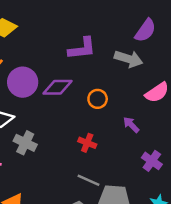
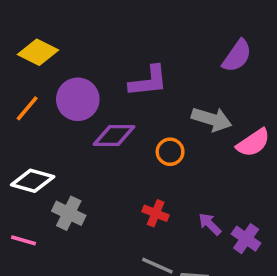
gray arrow: (129, 59) -> (212, 119), moved
purple circle: (23, 82) -> (78, 99), moved
purple arrow: (131, 125) -> (210, 224), moved

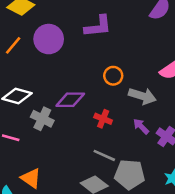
gray arrow: (212, 119) -> (142, 96), moved
purple diamond: (114, 135) -> (70, 100), moved

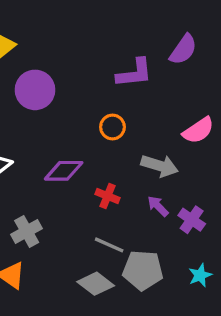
purple L-shape: (98, 26) -> (134, 73), moved
orange circle: (113, 76) -> (112, 127), moved
gray cross: (42, 119) -> (27, 231), moved, turned 35

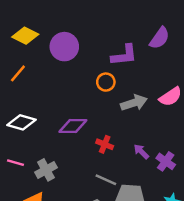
purple circle: (35, 90) -> (64, 47), moved
orange circle: (112, 127) -> (106, 82), moved
gray arrow: (160, 166) -> (134, 103), moved, turned -35

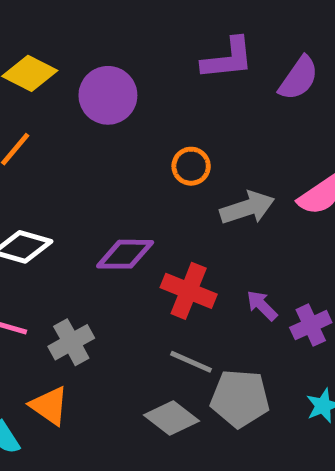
purple L-shape: (124, 55) -> (228, 59), moved
red cross: (105, 144) -> (189, 291), size x1.5
purple cross: (166, 161) -> (311, 325), turned 30

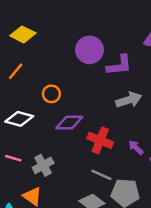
purple L-shape: (228, 59) -> (119, 65), moved
purple circle: (108, 95) -> (89, 50), moved
orange circle: (191, 166) -> (51, 94), moved

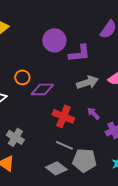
purple diamond: (69, 122) -> (42, 89), moved
purple arrow: (136, 147) -> (93, 113), moved
gray cross: (43, 165) -> (15, 137), turned -30

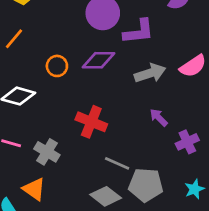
purple diamond: (42, 89) -> (98, 60), moved
red cross: (63, 116) -> (91, 122), moved

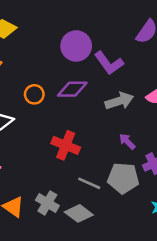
purple L-shape: (139, 32) -> (109, 63), turned 60
gray cross: (47, 152) -> (47, 203), moved
gray pentagon: (146, 185) -> (123, 178), moved

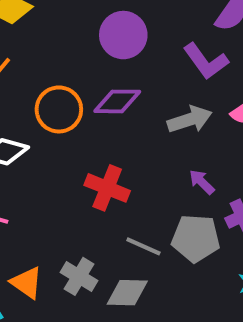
purple L-shape: (109, 63) -> (206, 61), moved
orange circle: (34, 94) -> (59, 109), size x1.5
gray diamond: (79, 213) -> (127, 293), turned -36

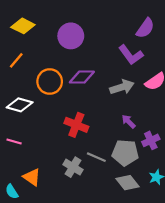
purple circle: (123, 35) -> (71, 36), moved
gray cross: (79, 276) -> (73, 167), moved
gray diamond: (127, 293) -> (127, 183), moved, turned 50

